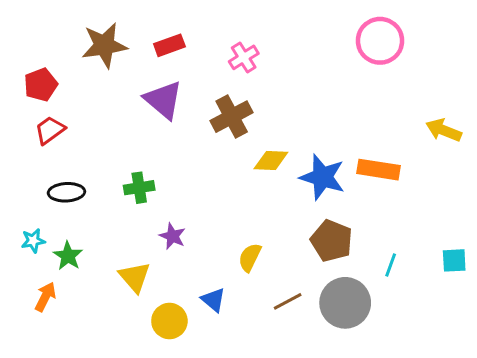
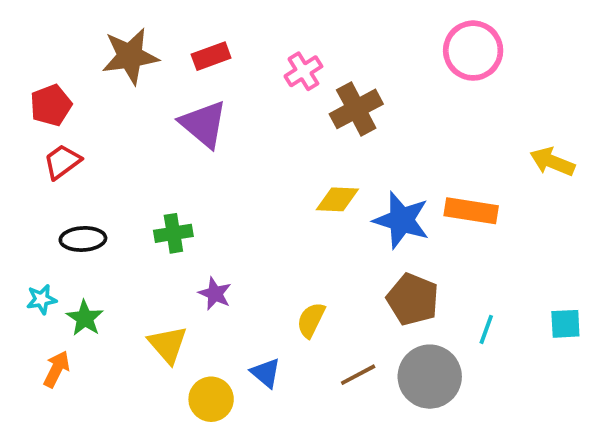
brown cross: (232, 117) -> (356, 109), moved

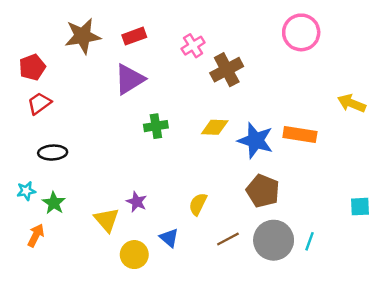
purple triangle: (204, 124) -> (129, 79), turned 48
green cross: (173, 233) -> (156, 126), moved
purple star: (215, 294) -> (137, 202), moved
cyan line: (486, 329) -> (310, 241), moved

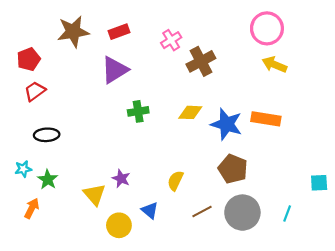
yellow arrow: (352, 103) -> (274, 65), moved
cyan line: (310, 241) -> (287, 214), moved

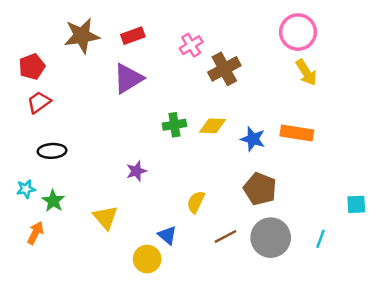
yellow arrow: (274, 65) -> (306, 72), turned -145
green cross: (138, 111) -> (174, 125), moved
blue star: (226, 124) -> (253, 139), size x0.7
purple star: (121, 178) -> (136, 171), moved, turned 30
yellow circle: (119, 225) -> (147, 259), moved

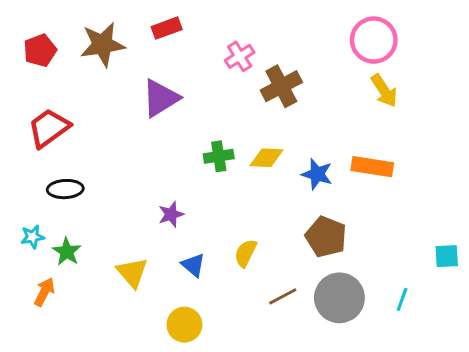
red rectangle: (133, 36) -> (167, 28), moved
red pentagon: (32, 67) -> (40, 50), moved
red trapezoid: (39, 102) -> (49, 128), size x1.4
blue triangle: (167, 235) -> (193, 265), moved

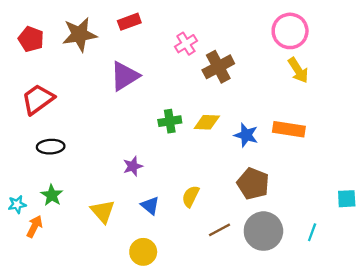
red pentagon: (40, 50) -> (31, 39), turned -30
cyan star: (32, 237) -> (17, 204), moved

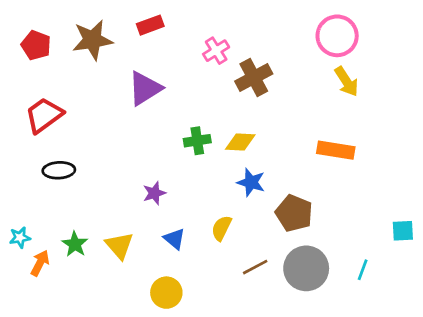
blue star: (246, 135) -> (251, 182), moved
green star: (52, 195) -> (75, 244), moved

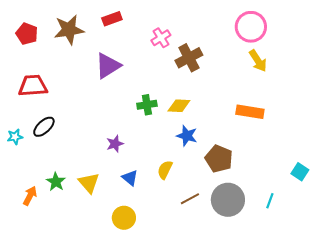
red trapezoid: (44, 115) -> (33, 86), turned 32
black ellipse: (59, 170) -> (44, 127), turned -40
cyan square: (403, 231) -> (300, 172), turned 36
cyan star: (20, 237) -> (15, 137), moved

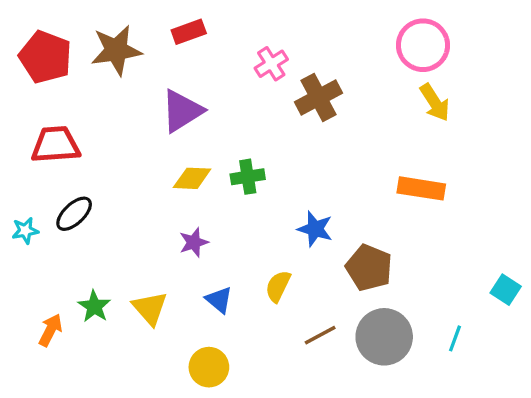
red pentagon: (27, 34) -> (45, 57), size x1.4
yellow diamond: (179, 106) -> (192, 178), moved

